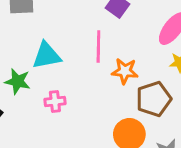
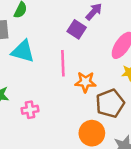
cyan triangle: (47, 56) -> (23, 51), moved, turned 30

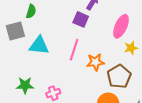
pink line: (63, 63) -> (74, 50), turned 30

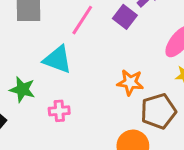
cyan triangle: (39, 45) -> (58, 59), moved
pink line: (74, 50) -> (82, 20), moved

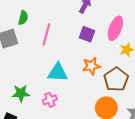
purple square: (125, 17) -> (87, 34), moved
cyan triangle: (58, 59) -> (58, 73), moved

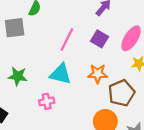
pink line: (46, 34) -> (67, 39), moved
green star: (21, 93) -> (18, 76), moved

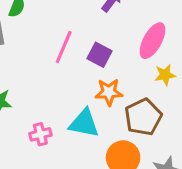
purple square: (100, 39) -> (100, 55), moved
cyan triangle: (61, 74) -> (84, 123), moved

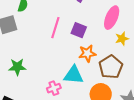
pink cross: (40, 134) -> (54, 88), moved

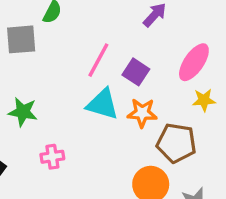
brown pentagon: (111, 67) -> (176, 143), turned 30
cyan triangle: (73, 75) -> (103, 104), moved
pink cross: (54, 88) -> (52, 157), moved

